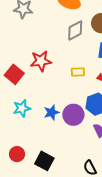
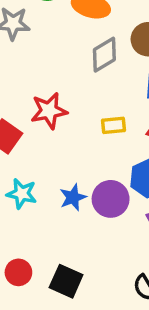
cyan star: (22, 108) -> (22, 194), turned 30

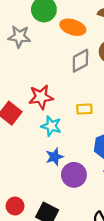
cyan star: (22, 194) -> (51, 126), moved
purple circle: (111, 199) -> (74, 175), moved

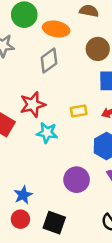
gray diamond: (80, 61) -> (49, 61), moved
blue star: (54, 157) -> (23, 195), moved

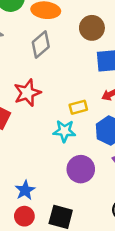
yellow rectangle: (79, 111) -> (78, 107), moved
cyan star: (47, 133) -> (64, 131), moved

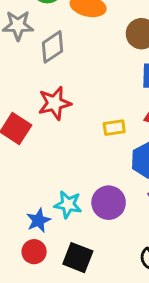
gray diamond: (41, 44) -> (53, 47), moved
cyan star: (64, 131) -> (68, 205), moved

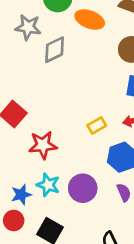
red star: (55, 103) -> (43, 145), moved
yellow rectangle: (114, 128) -> (97, 125), turned -30

